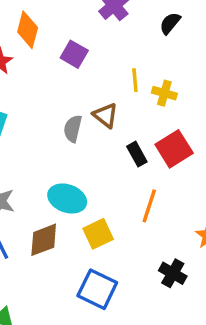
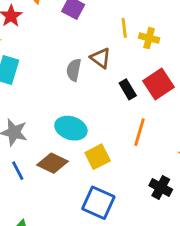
brown diamond: (44, 240) -> (53, 163), turned 48

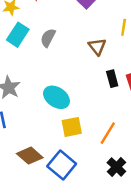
gray semicircle: (74, 70) -> (48, 38), moved
orange line: (139, 132) -> (108, 133), moved
brown diamond: (53, 163) -> (30, 156), moved

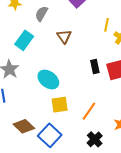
cyan rectangle: (18, 35) -> (24, 40), moved
gray semicircle: (48, 38) -> (41, 14), moved
brown triangle: (97, 47) -> (64, 36), moved

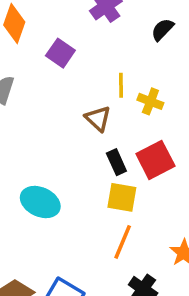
brown triangle: (64, 36) -> (98, 119), moved
yellow square: (60, 105) -> (122, 197), moved, turned 30

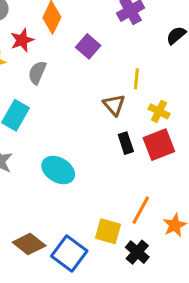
yellow cross: (150, 101) -> (159, 111), moved
yellow square: (122, 197) -> (108, 231), moved
orange line: (123, 242) -> (141, 210), moved

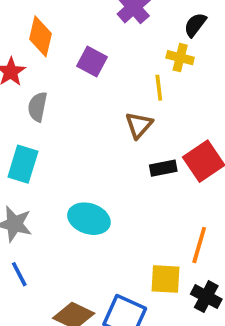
brown triangle: (114, 105) -> (139, 125), turned 35
yellow cross: (159, 111) -> (180, 58), moved
black rectangle: (126, 143) -> (163, 168), turned -70

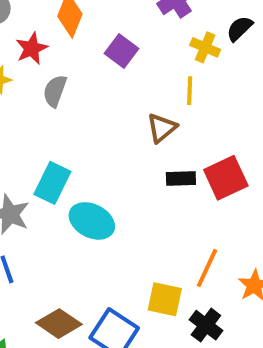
yellow cross: (180, 58) -> (205, 47), moved
cyan rectangle: (23, 164) -> (52, 183), moved

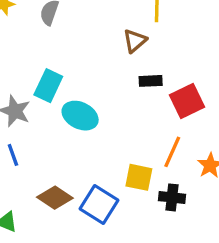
red square: (226, 178) -> (187, 101), moved
black cross: (206, 325) -> (172, 197), turned -30

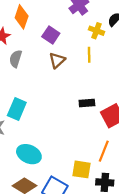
brown triangle: (135, 41) -> (57, 60), moved
cyan ellipse: (80, 116) -> (29, 154), moved

